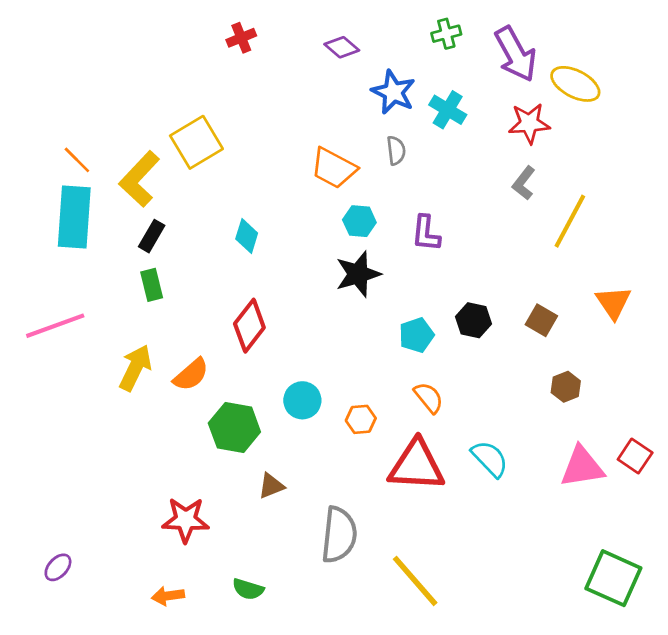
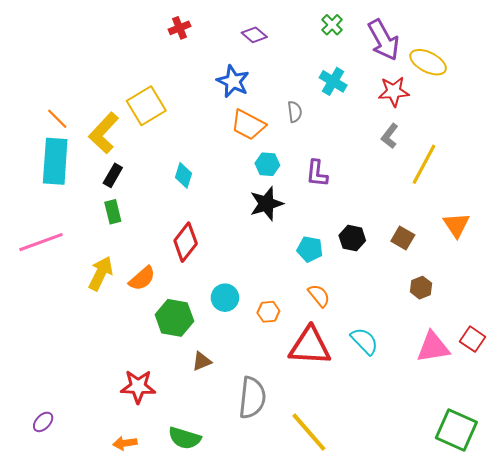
green cross: (446, 34) -> (332, 25), turned -30
blue star: (393, 92) -> (233, 81), moved
cyan pentagon: (416, 335) -> (310, 249), turned 30
green semicircle: (248, 589) -> (185, 438), size x1.4

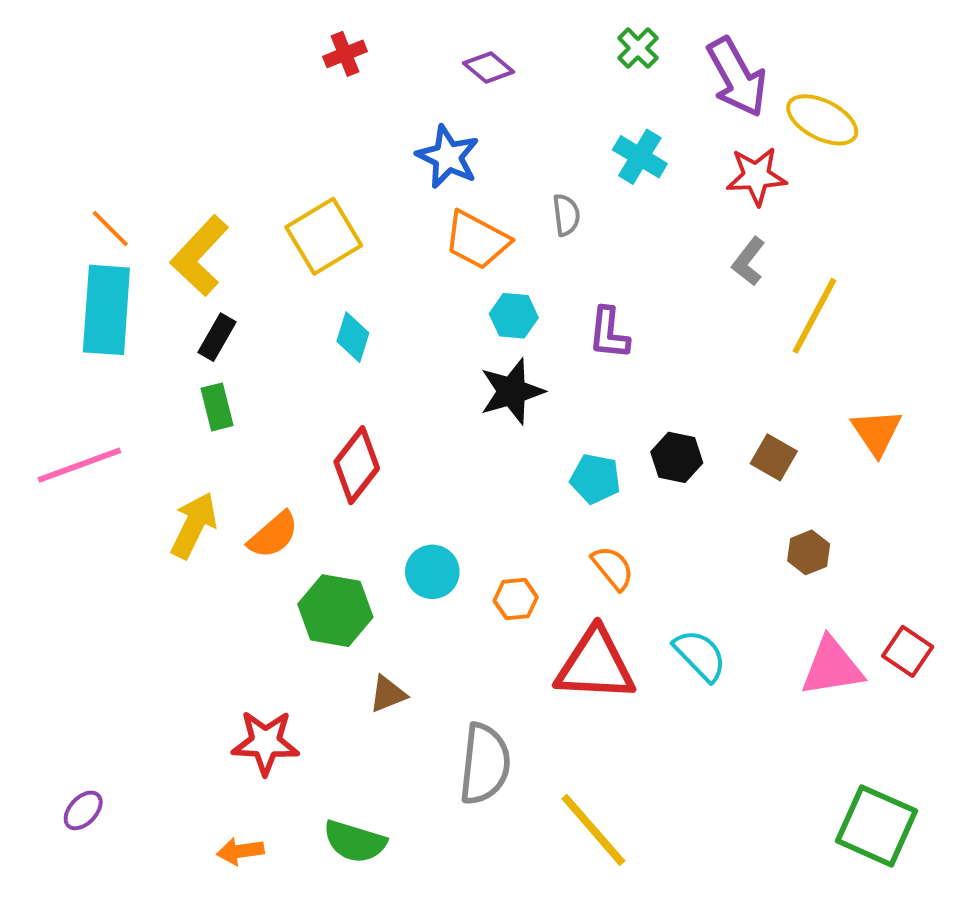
yellow square: (146, 106) -> (324, 236), moved

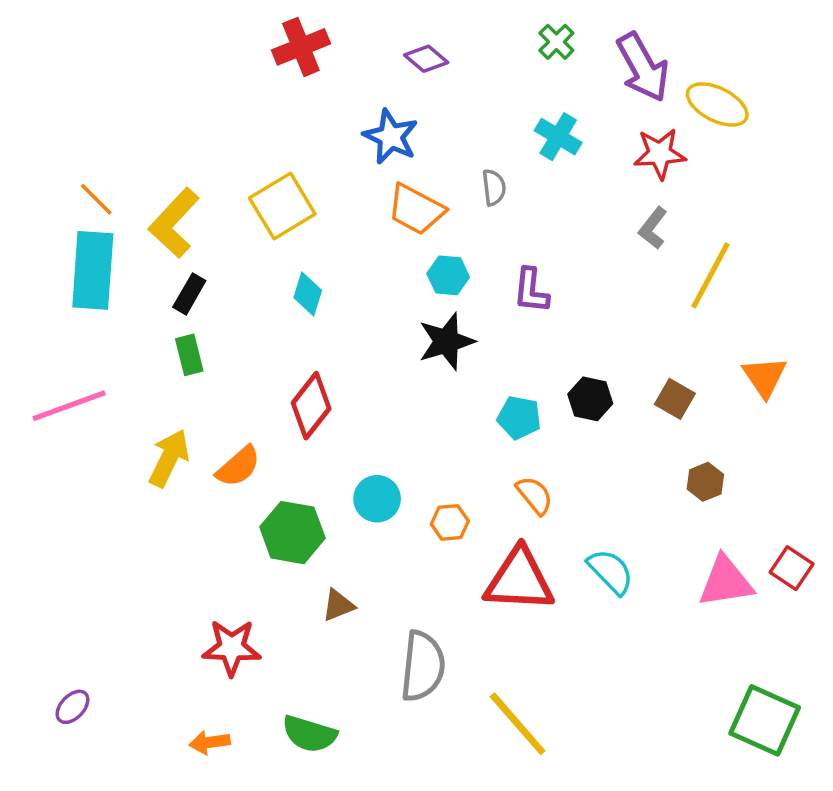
red cross: (345, 54) -> (301, 47), size x1.5

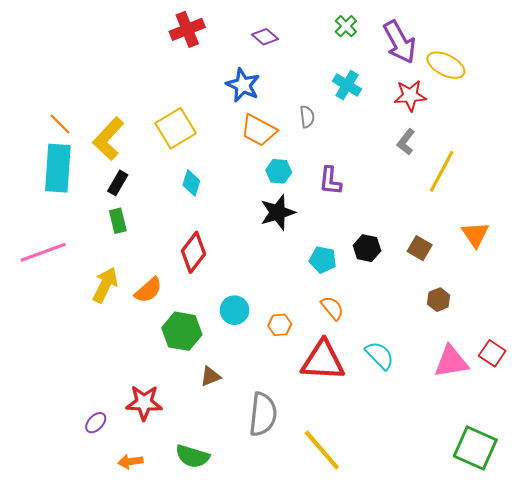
purple ellipse: (73, 707) -> (96, 423), moved

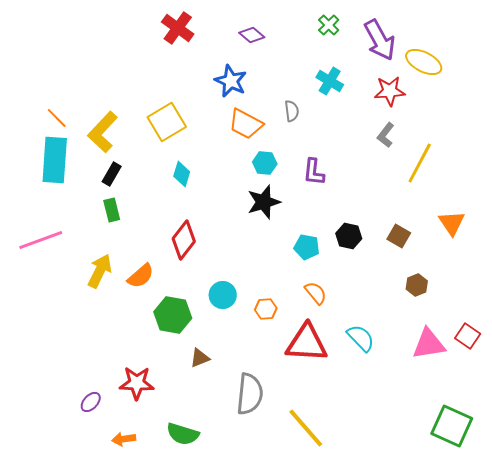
red cross: (187, 29) -> (178, 28), turned -32

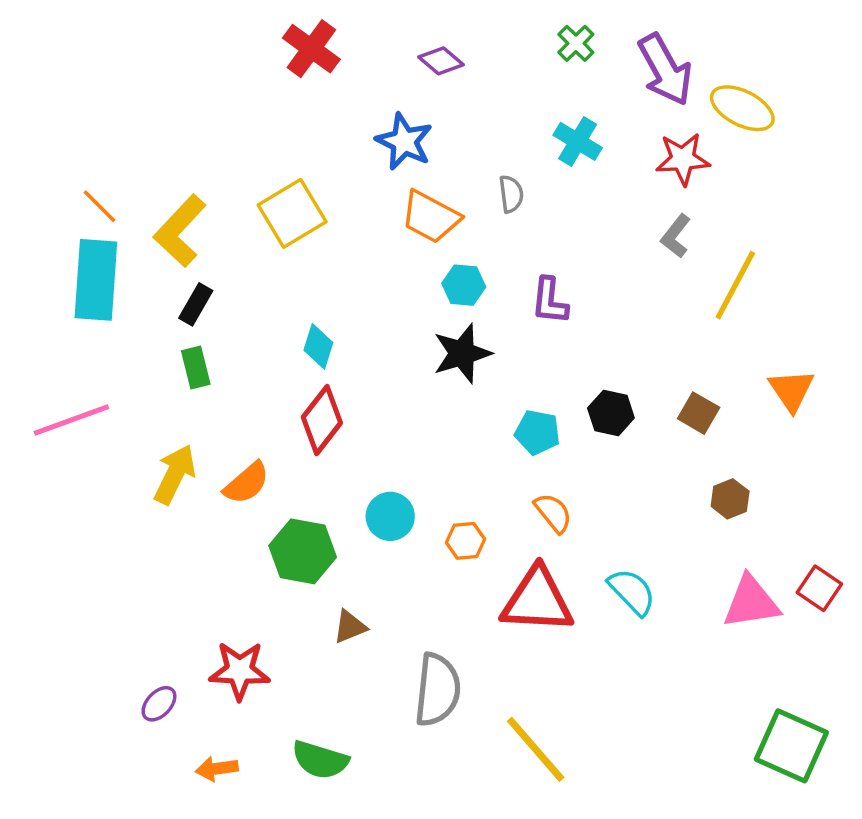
cyan diamond: (182, 174) -> (318, 346), moved

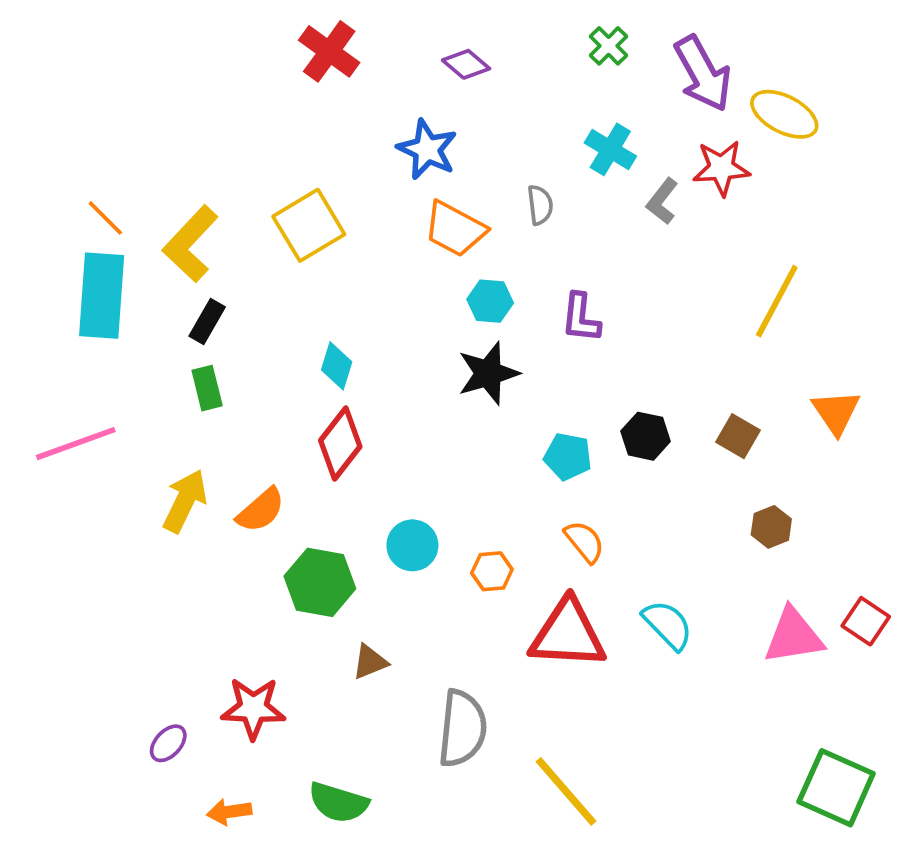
gray L-shape: (676, 236) -> (662, 201), moved

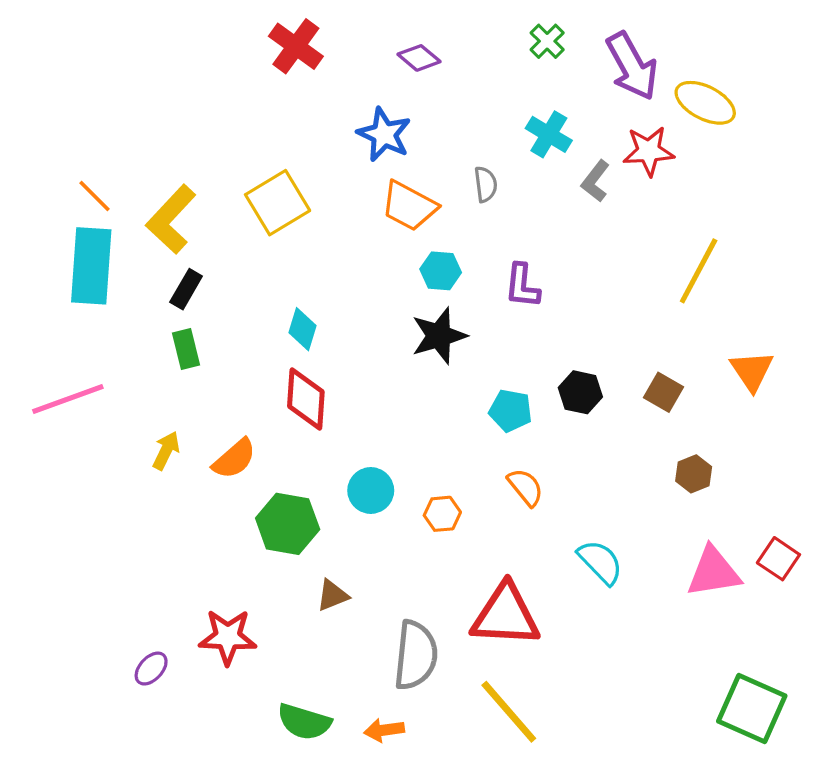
red diamond: (340, 444) -> (306, 399), turned -34
yellow arrow: (185, 501) -> (166, 451), size x0.7
red triangle: (568, 634) -> (506, 615), moved
orange arrow: (229, 812) -> (384, 730), moved

